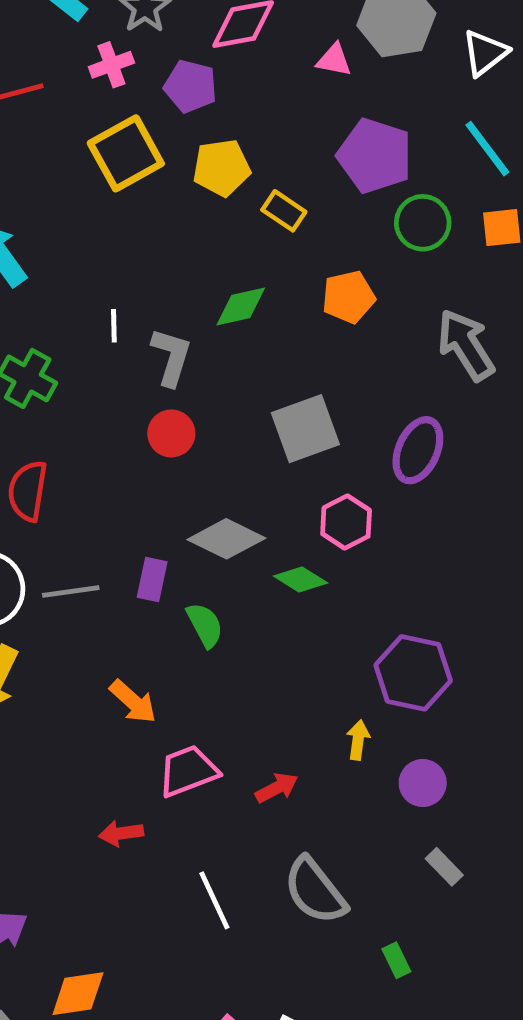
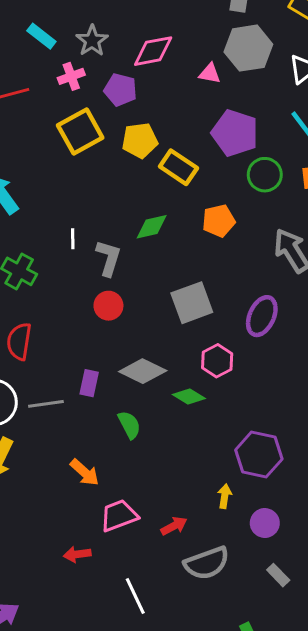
yellow rectangle: (284, 211) -> (178, 167), size x1.4
purple rectangle: (152, 580) -> (89, 383), moved
gray semicircle: (315, 891) -> (207, 563), moved, turned -72

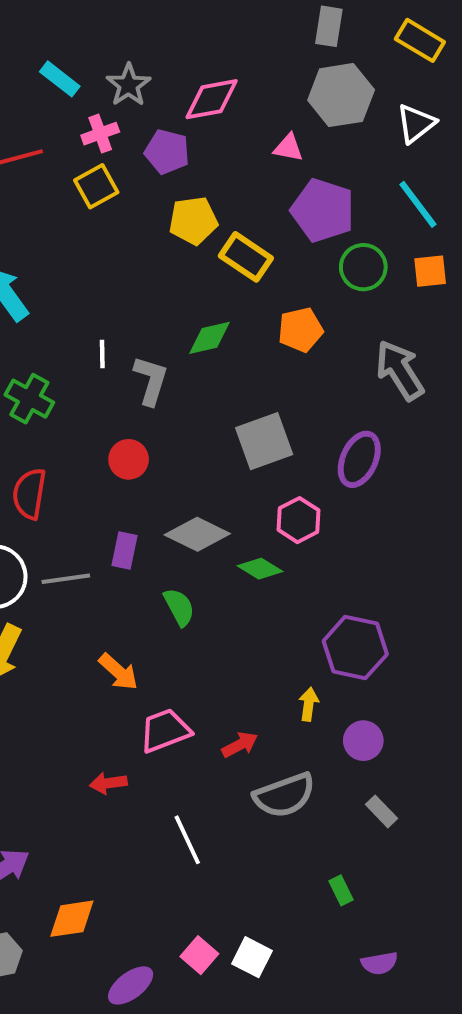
pink triangle: (210, 73) -> (288, 148), moved
yellow square: (80, 131) -> (96, 186), moved, size x0.7
red circle: (108, 306) -> (129, 459), moved

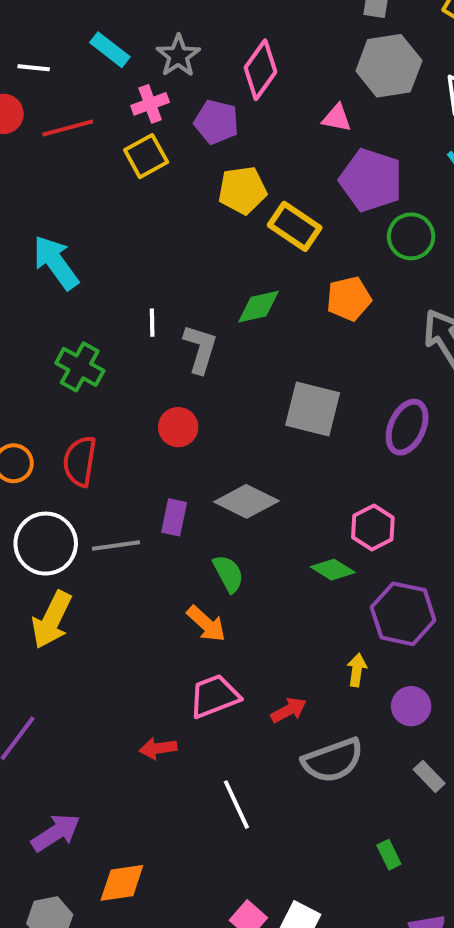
pink diamond: (212, 99) -> (260, 70), turned -44
gray square: (264, 441) -> (313, 409), turned 34
pink hexagon: (299, 520) -> (373, 527), moved
green diamond: (260, 569) -> (333, 570), moved
orange arrow: (118, 672) -> (206, 624), moved

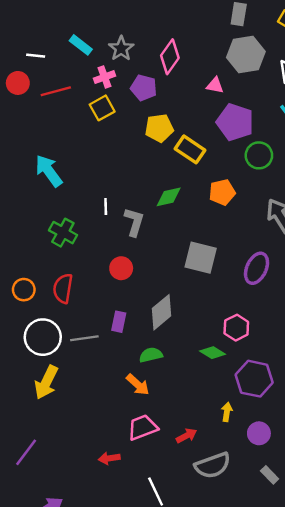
gray diamond: (246, 501) -> (162, 312), turned -66
green semicircle: (228, 574) -> (151, 355), turned -75

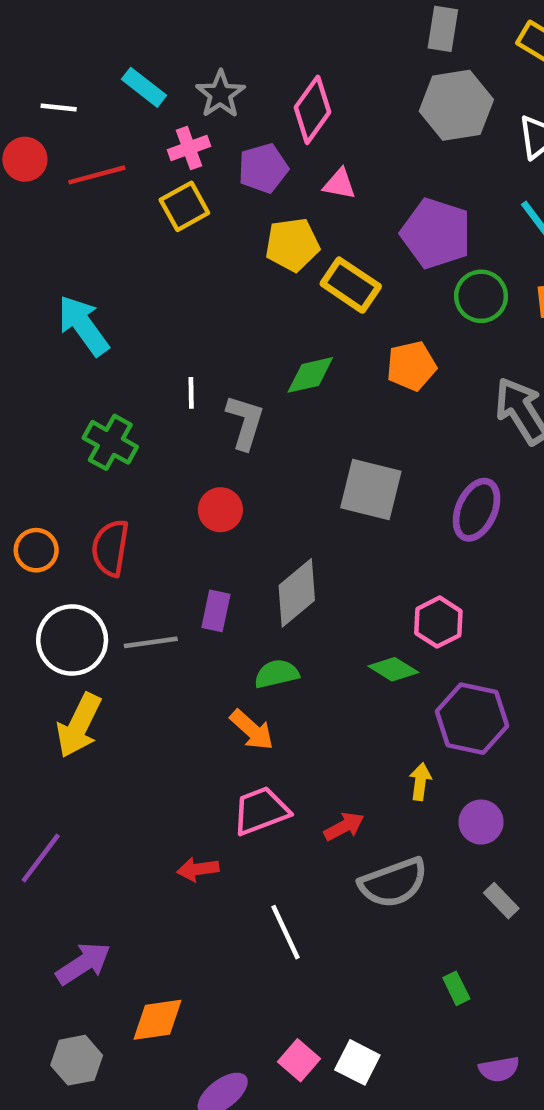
pink triangle: (215, 85) -> (339, 184), moved
purple pentagon: (144, 88) -> (263, 168), turned -30

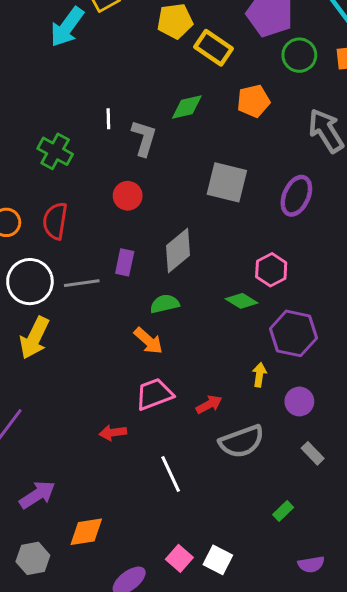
cyan arrow: (83, 325) -> (67, 27), moved, turned -108
green rectangle: (456, 988) -> (283, 511), turned 72

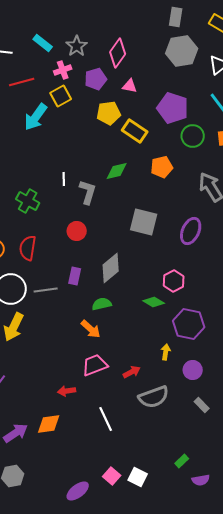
green rectangle: (283, 511) -> (182, 461), moved
orange diamond: (86, 532) -> (49, 424), moved

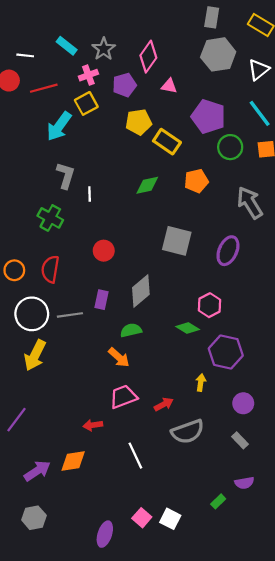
pink triangle: (130, 86) -> (169, 86), moved
gray L-shape: (88, 192) -> (66, 175), moved
purple circle: (193, 370) -> (243, 403), moved
purple semicircle: (201, 480) -> (244, 483), moved
purple ellipse: (78, 491) -> (105, 534), turned -35

